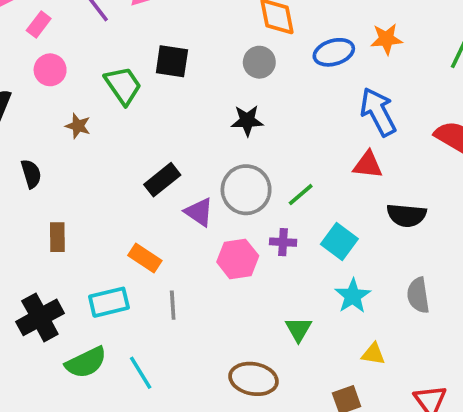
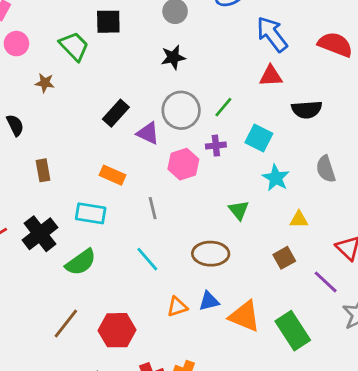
cyan rectangle: (109, 302) -> (91, 213), turned 32
gray line: (173, 305) -> (153, 208), moved
cyan line: (141, 373) -> (147, 259), moved

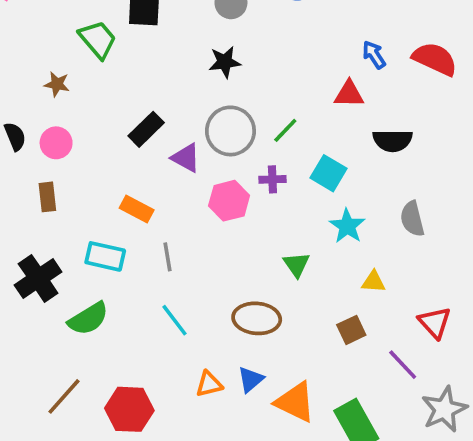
blue arrow: (272, 34) -> (374, 55), moved, size x0.6
pink circle: (16, 44) -> (56, 143), moved
gray line: (153, 208) -> (167, 257), moved
blue triangle: (209, 301) -> (251, 379), turned -30

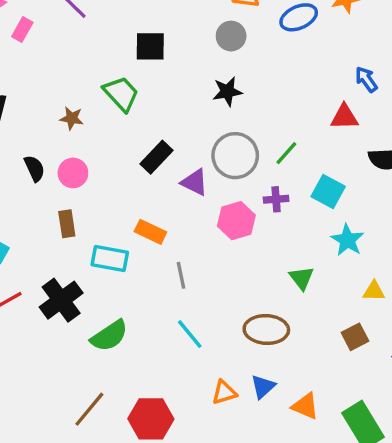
green trapezoid: (98, 39) -> (121, 94), moved
cyan rectangle: (105, 256) -> (110, 258), moved
orange triangle: (295, 402) -> (305, 406), size x0.7

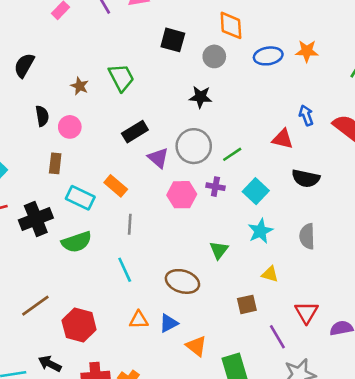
black square: (150, 46) -> (173, 40), moved
green semicircle: (109, 336) -> (77, 242), moved

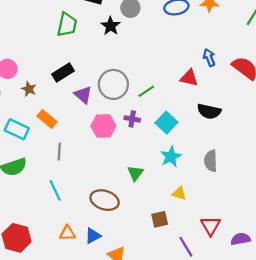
green trapezoid: (121, 78) -> (67, 25), moved, turned 40
brown star: (80, 86) -> (29, 89), moved
black star: (201, 97) -> (111, 26), moved, turned 30

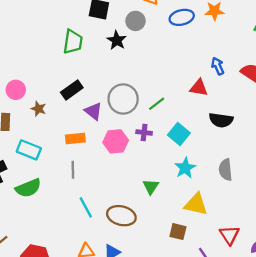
orange rectangle: (47, 119) -> (75, 138), moved, turned -42
cyan line: (55, 190) -> (86, 207), moved
yellow triangle: (179, 193) -> (196, 204), size x1.6
brown square: (160, 219) -> (178, 232), turned 30

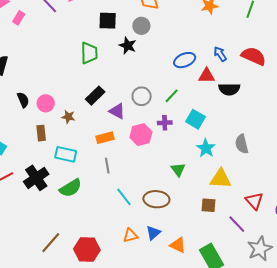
blue ellipse: (182, 17) -> (185, 60), moved
gray circle: (123, 99) -> (142, 96), size x0.7
black semicircle: (221, 120) -> (229, 89), moved

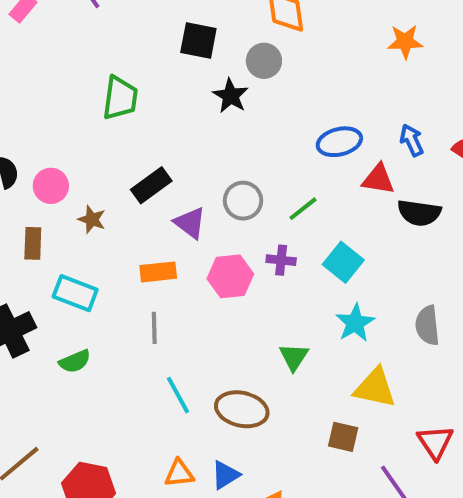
green trapezoid: (89, 53) -> (120, 98), moved
green semicircle: (71, 188) -> (75, 361), size x0.7

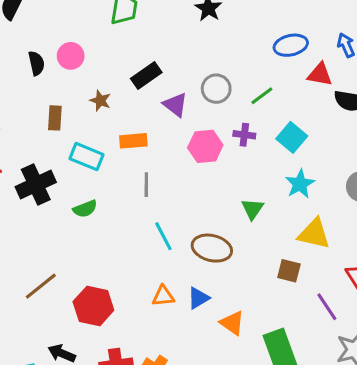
pink circle: (51, 186) -> (71, 56), moved
orange rectangle: (158, 272) -> (133, 141), moved

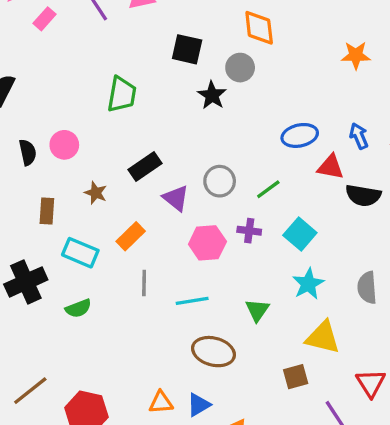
orange rectangle: (133, 141) -> (131, 236), turned -40
cyan line: (163, 236) -> (192, 301), moved, turned -72
brown square: (289, 271) -> (296, 377), turned -30

